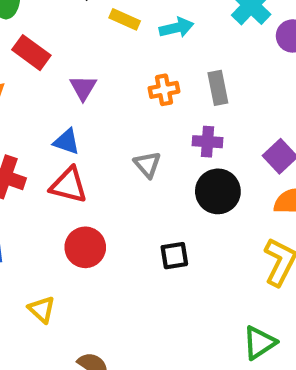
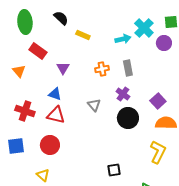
cyan arrow: (176, 28) -> (123, 39), moved
purple cross: (208, 142) -> (123, 94), turned 32
red circle: (85, 247) -> (50, 145), moved
black square: (174, 256) -> (114, 170), moved

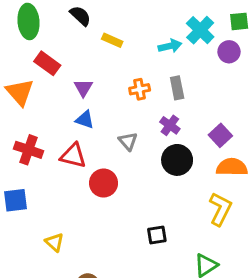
orange triangle: (19, 71) -> (20, 92), size x1.5
blue triangle: (55, 94) -> (85, 120), moved
red circle: (50, 145) -> (104, 183), moved

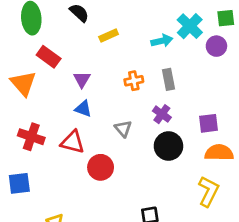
yellow rectangle: (112, 40) -> (109, 35), turned -48
purple square: (220, 135) -> (208, 123), turned 36

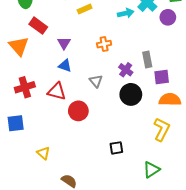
gray rectangle: (168, 79) -> (147, 59), moved
red cross: (31, 137) -> (25, 87), turned -36

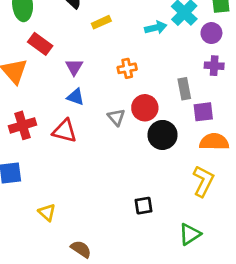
purple cross: (126, 70) -> (214, 66), moved, turned -32
red circle: (78, 111) -> (145, 108), moved

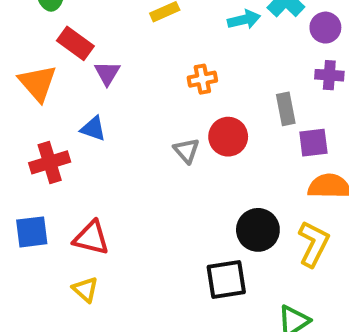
purple triangle: (74, 67) -> (107, 73), moved
blue triangle: (76, 97) -> (93, 129), moved
red triangle: (65, 131) -> (91, 238), moved
black circle: (163, 135) -> (258, 230), moved
black square: (143, 206) -> (226, 280), size x1.5

